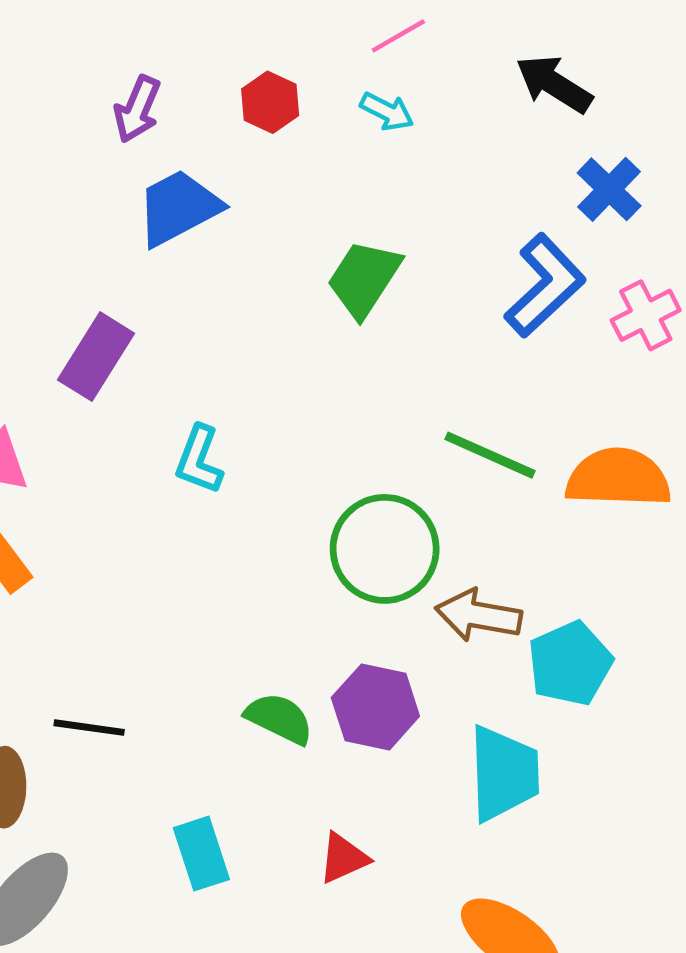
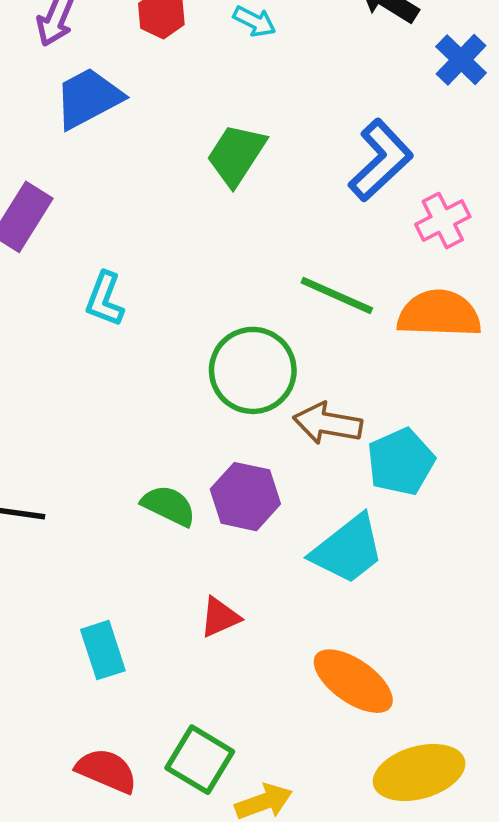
blue cross: (609, 189) -> (461, 60), moved
pink cross: (646, 315) -> (443, 221), moved
cyan trapezoid: (504, 773) -> (348, 550), turned 54
cyan rectangle: (201, 854) -> (103, 650), moved

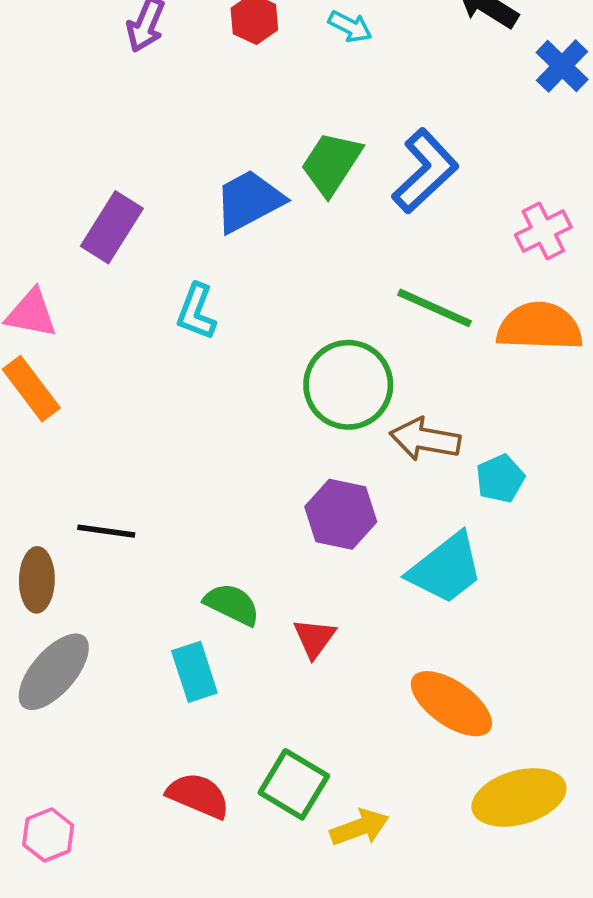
blue trapezoid: (88, 98) -> (249, 201), moved
blue L-shape: (381, 160) -> (425, 171), moved
cyan pentagon: (401, 462) -> (500, 479), size x0.7
green semicircle: (169, 506) -> (232, 604), moved
red triangle: (220, 617) -> (314, 638), turned -30

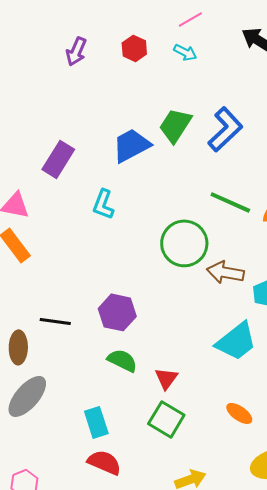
purple hexagon: (341, 514) -> (117, 312), moved
cyan rectangle: (194, 672) -> (96, 422), moved
orange ellipse: (451, 704) -> (239, 413), size x0.6
green square: (294, 784) -> (166, 419), moved

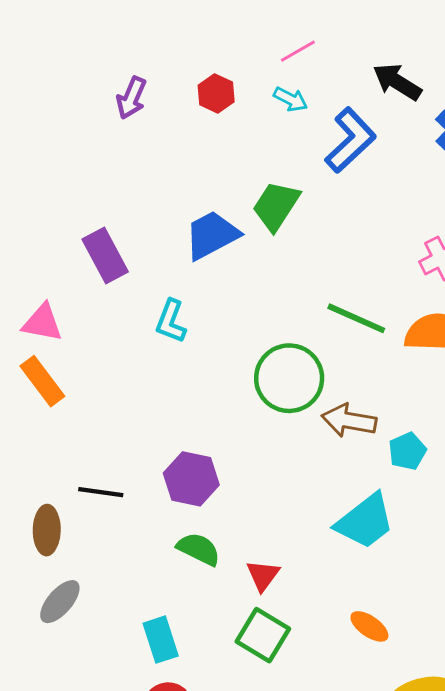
blue L-shape: (225, 129) -> (350, 140), moved
purple rectangle: (58, 159) -> (105, 256), turned -60
gray ellipse: (27, 396) -> (60, 602), size x0.7

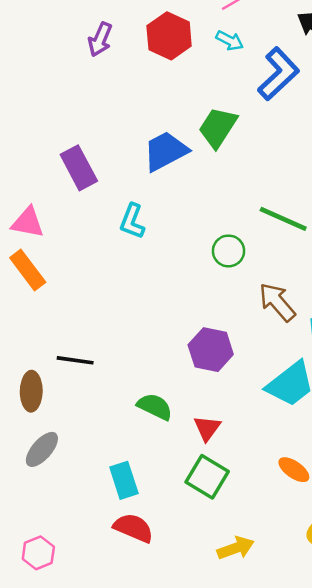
red hexagon: (216, 93) -> (169, 36), size x1.5
green circle: (289, 378) -> (229, 251), moved, size x0.6
brown arrow: (349, 421) -> (277, 302), turned 39
purple hexagon: (191, 479) -> (211, 350), moved

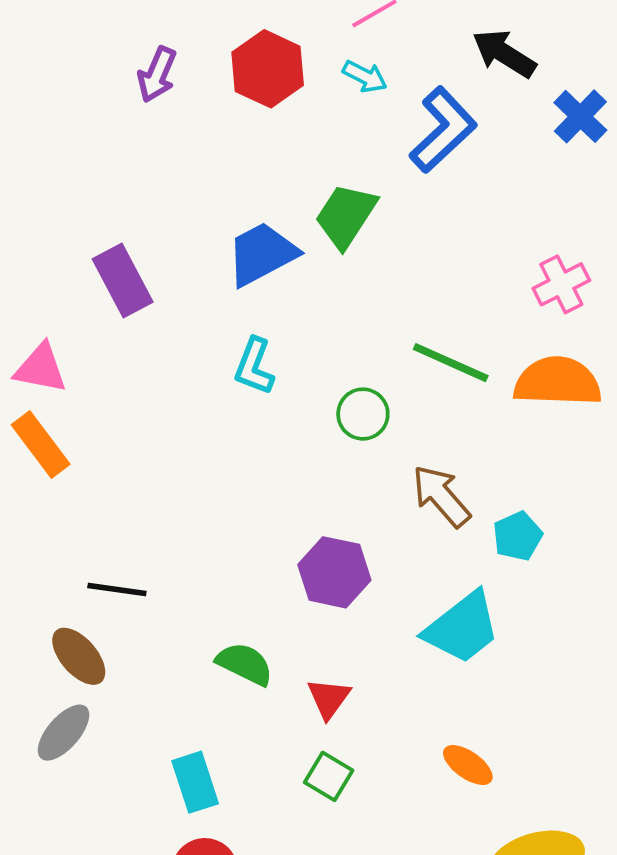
cyan L-shape: (132, 221) -> (254, 366), moved
brown ellipse: (31, 391) -> (79, 656), moved, turned -42
green square: (207, 477) -> (329, 776), size x0.7

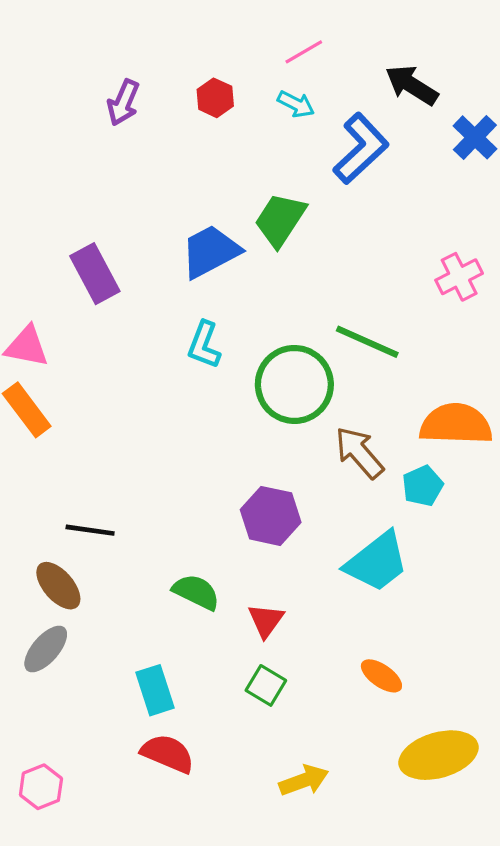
red hexagon: (268, 69) -> (215, 98), size x0.6
orange semicircle: (558, 382) -> (456, 424), moved
green circle: (363, 414) -> (294, 384), size x1.8

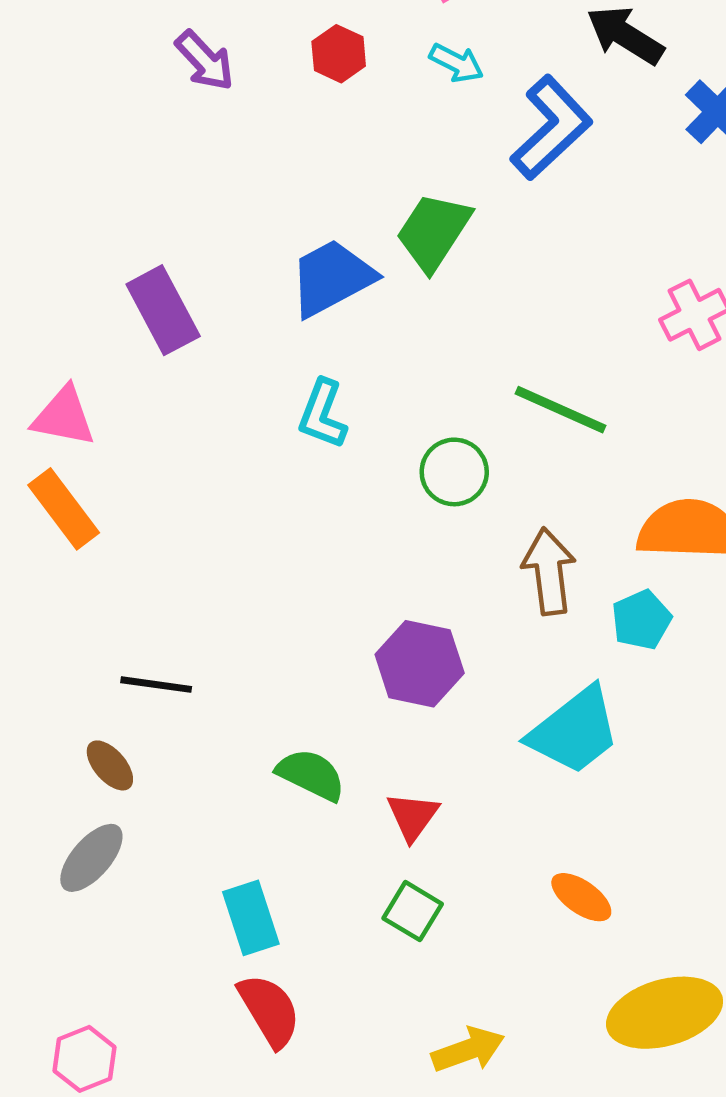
purple arrow: (123, 103) -> (205, 61), turned -66
green circle: (294, 384) -> (454, 472), size x0.6
brown arrow: (359, 453) -> (549, 571), turned 34
brown ellipse: (58, 586) -> (110, 765), size x0.7
red semicircle: (168, 754) -> (269, 1010), turned 36

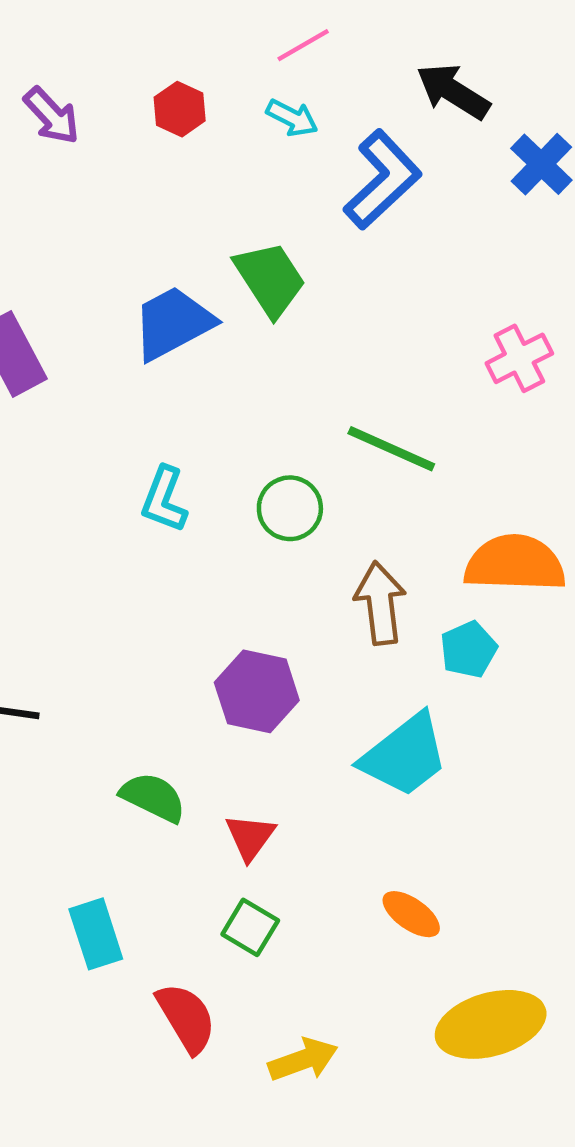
green trapezoid: (433, 232) -> (270, 279), turned 114
cyan L-shape: (323, 414) -> (164, 499), moved
red semicircle: (269, 1010) -> (186, 1018), moved

